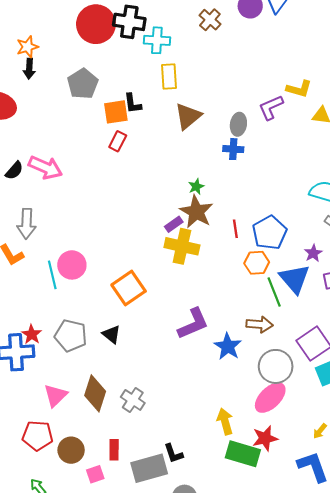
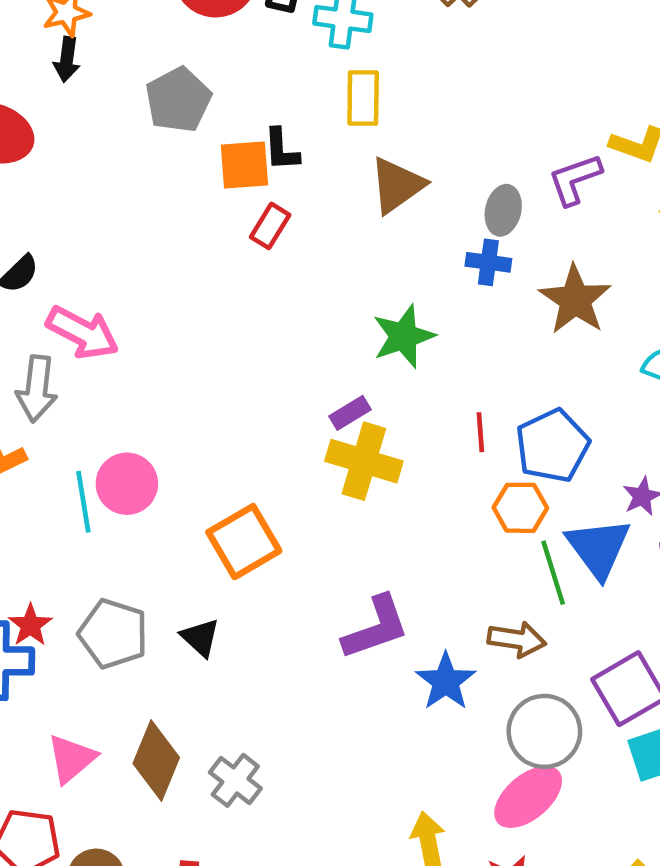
red rectangle: (118, 141) -> (270, 226), moved
pink arrow: (45, 168) -> (83, 333), moved
green star: (196, 187) -> (404, 336), size x1.8
brown star: (196, 212) -> (575, 300), moved

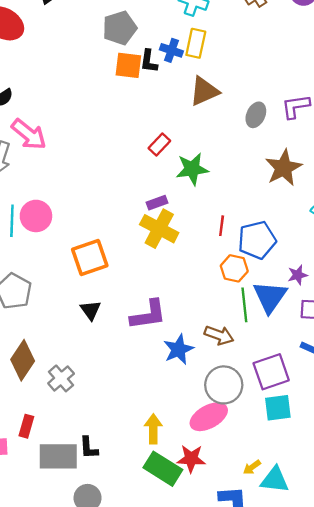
gray pentagon: (178, 100) -> (120, 28), moved
red rectangle: (270, 226) -> (159, 145), moved
blue cross: (488, 262) -> (171, 50), moved
black triangle: (200, 638) -> (91, 310), moved

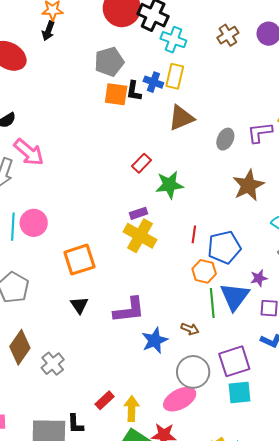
brown arrow: (219, 335) -> (190, 329), size x0.7
red rectangle: (26, 426) -> (105, 400), moved, turned 30

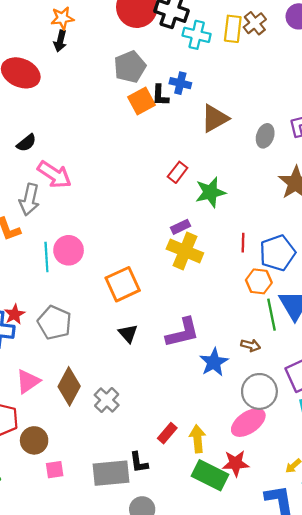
yellow rectangle: (175, 76) -> (233, 29), moved
orange square: (116, 94) -> (141, 101), turned -30

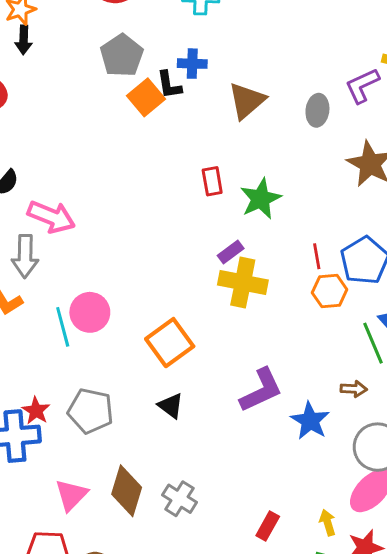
red rectangle: (178, 172) -> (212, 181), turned -36
orange hexagon: (259, 281) -> (330, 291), moved
black triangle: (128, 333) -> (171, 406), moved
yellow arrow: (197, 439) -> (328, 523), moved, size x0.7

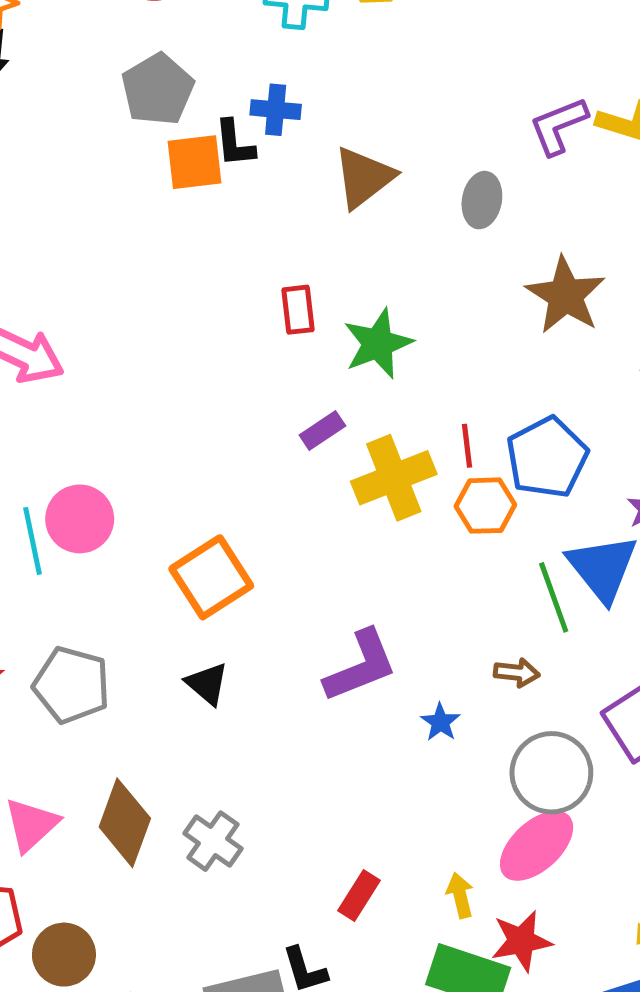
purple L-shape: (362, 86) -> (558, 126), moved
orange square: (146, 97) -> (195, 162), turned 30
yellow cross: (243, 283) -> (394, 478), moved, turned -36
blue star: (310, 421) -> (440, 722), size x0.6

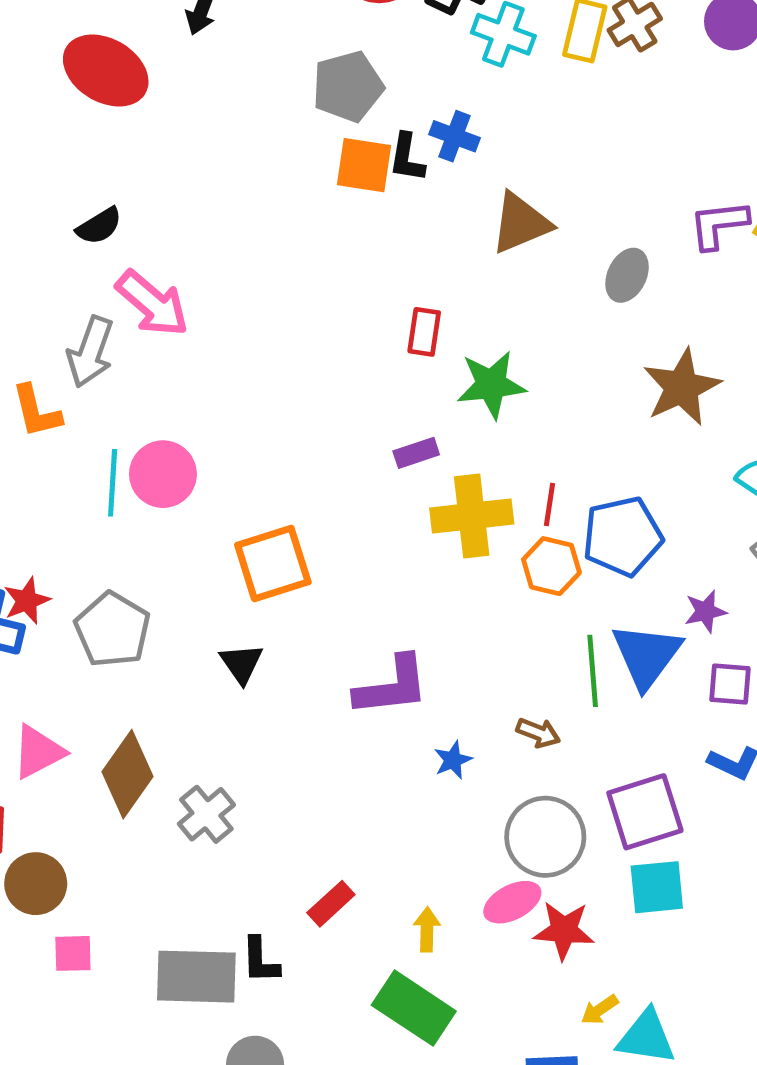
pink ellipse: (537, 846) -> (512, 902), size x0.7
red star: (521, 941) -> (564, 930), moved

